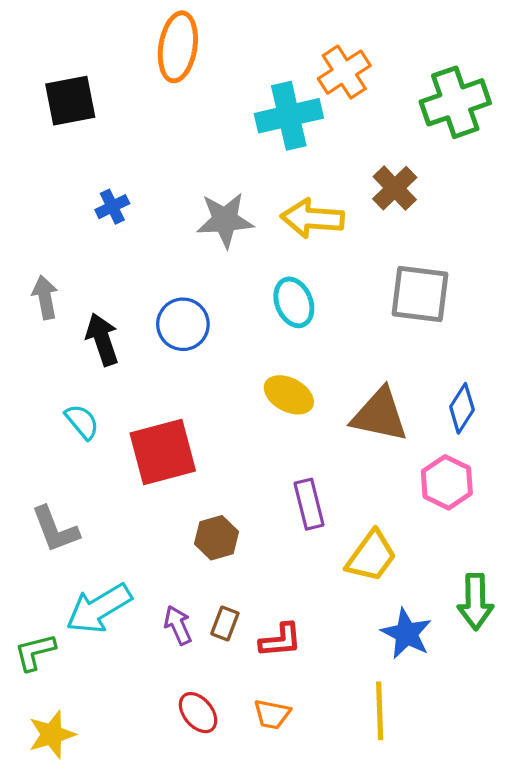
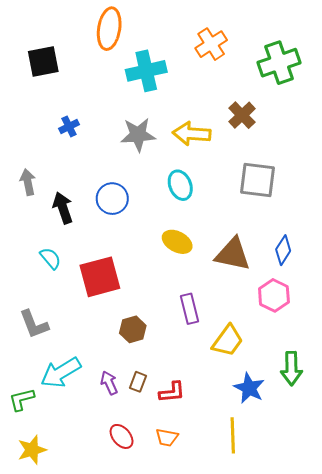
cyan cross: (289, 116) -> (146, 71), moved

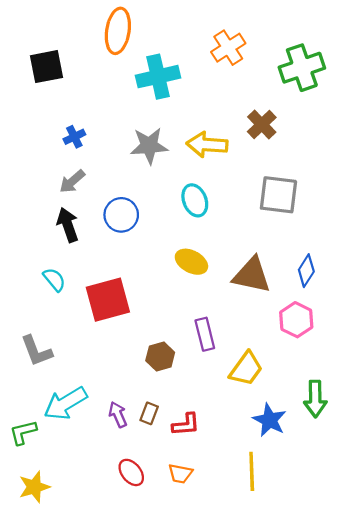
gray arrow: (28, 182) -> (72, 181), moved, turned -120
brown hexagon: (133, 329) -> (160, 356), moved

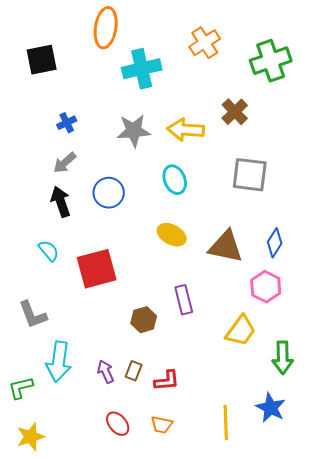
yellow trapezoid: (246, 369) -> (241, 331), moved
cyan arrow: (65, 403) -> (59, 362), turned -51
blue star: (270, 420) -> (271, 408), moved

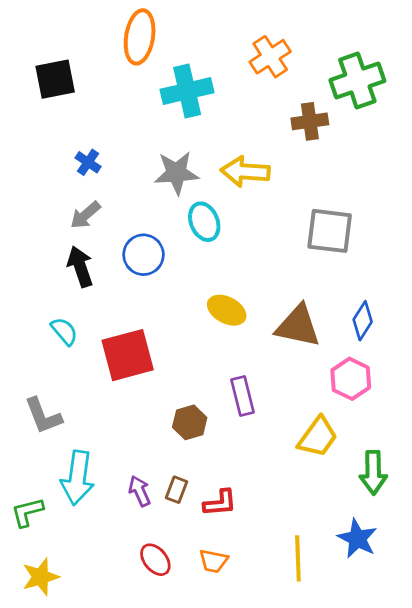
brown cross: (235, 112) -> (310, 121), moved, turned 36
blue cross: (67, 123) -> (88, 162), turned -30
cyan ellipse: (175, 180) -> (204, 222), moved

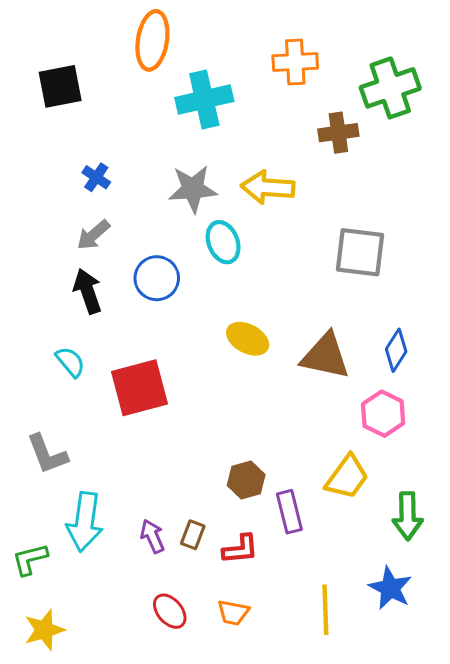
orange cross: (270, 57) -> (295, 62), turned 30
purple rectangle: (243, 396) -> (289, 512), moved
brown hexagon: (190, 422) -> (246, 480), moved

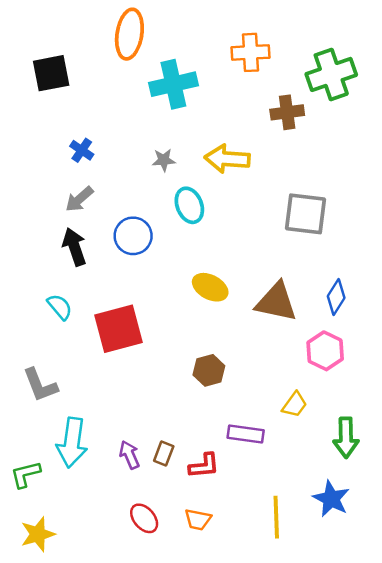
gray star: (193, 189) -> (164, 160), size x0.6
yellow trapezoid: (347, 477) -> (295, 405), size x0.7
brown hexagon: (246, 480) -> (209, 370), moved
purple rectangle: (289, 512) -> (246, 434), turned -68

